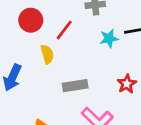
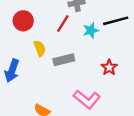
red line: (64, 30) -> (63, 23), moved
gray rectangle: (75, 86) -> (64, 60), moved

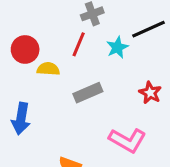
yellow semicircle: (40, 48) -> (48, 69), moved, turned -56

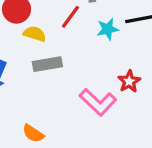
gray rectangle: (88, 93) -> (47, 64), moved
pink L-shape: (127, 140) -> (98, 102), moved

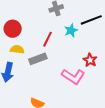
red line: (70, 17) -> (47, 39), moved
yellow semicircle: (35, 34) -> (17, 49), moved

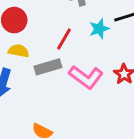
pink L-shape: (73, 76) -> (86, 77), moved

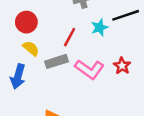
yellow semicircle: (19, 51) -> (31, 48), turned 30

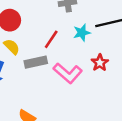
red star: (122, 66) -> (100, 63), moved

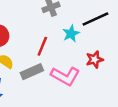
red star: (100, 63) -> (95, 59), turned 30

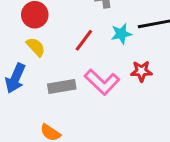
gray rectangle: (32, 72) -> (62, 87), moved

